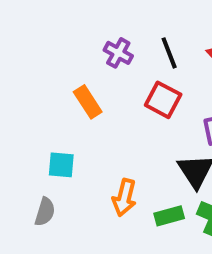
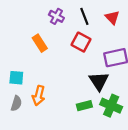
cyan square: (61, 165) -> (16, 78), moved
orange arrow: (124, 198) -> (39, 96), moved

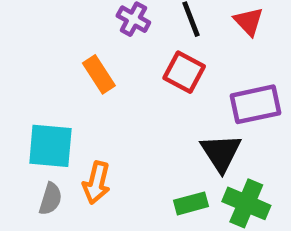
cyan square: (16, 78) -> (50, 146), size x1.5

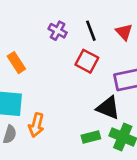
orange rectangle: (99, 74) -> (16, 63), moved
black triangle: (221, 153) -> (108, 108), turned -35

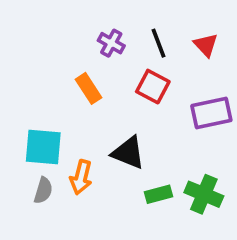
orange rectangle: (16, 63) -> (89, 88), moved
black triangle: (108, 108) -> (128, 153), moved

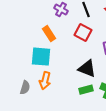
cyan square: (43, 147) -> (41, 57), moved
black triangle: (128, 153) -> (87, 69), moved

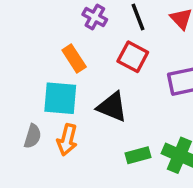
black triangle: (87, 69) -> (112, 107), moved
gray semicircle: (25, 88) -> (33, 136), moved

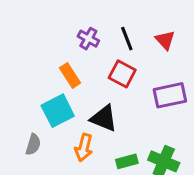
cyan square: (60, 98) -> (58, 111), turned -32
orange arrow: (67, 140) -> (84, 148), moved

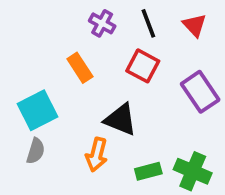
purple rectangle: (170, 95) -> (200, 92), turned 68
cyan square: (58, 111) -> (37, 110), moved

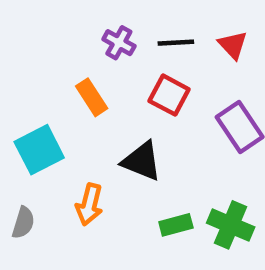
black line: (148, 23) -> (176, 43), turned -72
gray semicircle: (36, 151) -> (23, 223), moved
orange arrow: (97, 155) -> (89, 204), moved

